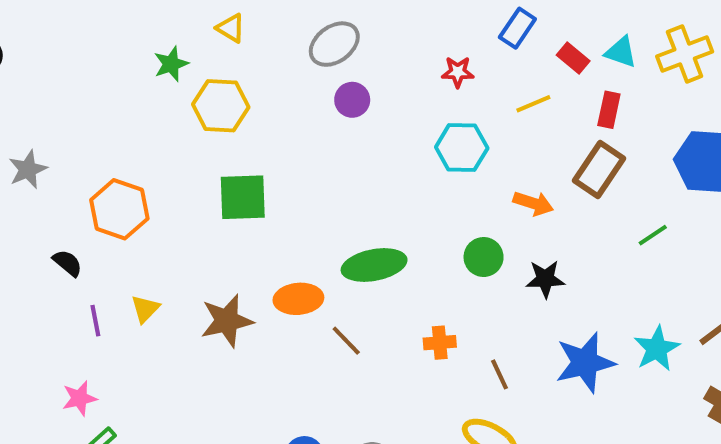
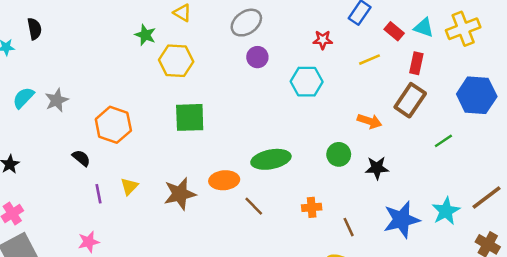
green star: (171, 64) -> (145, 35), turned -30
cyan hexagon: (462, 148) -> (307, 82), moved

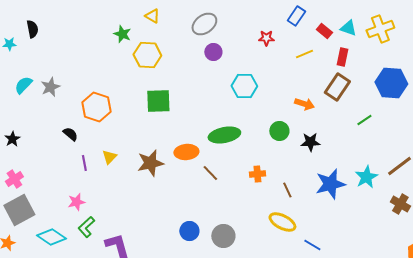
cyan hexagon: (307, 82) -> (244, 86), moved

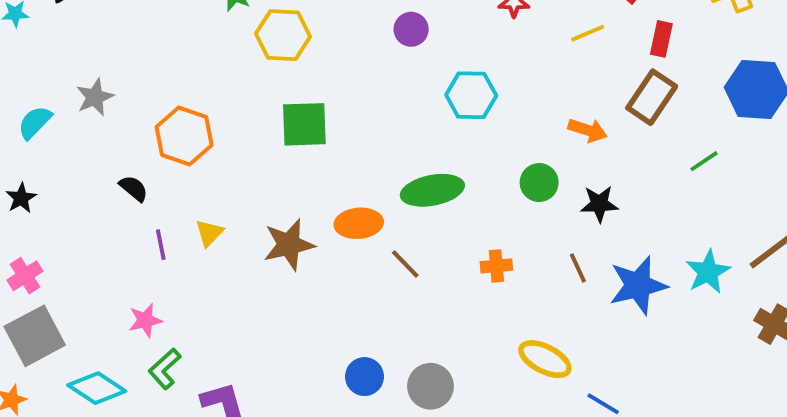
cyan semicircle: (23, 85) -> (35, 122), moved
brown line: (287, 190) -> (578, 268), moved

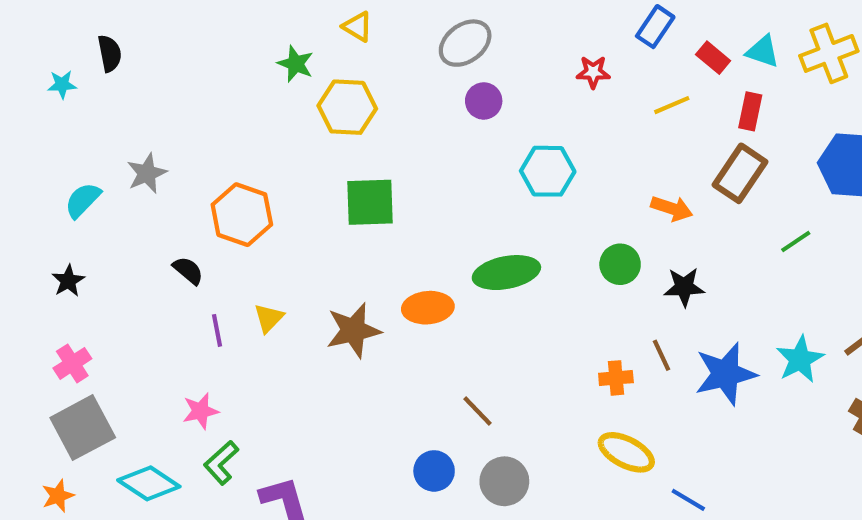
brown line: (405, 264) -> (477, 411), moved
orange cross: (496, 266) -> (616, 378), moved

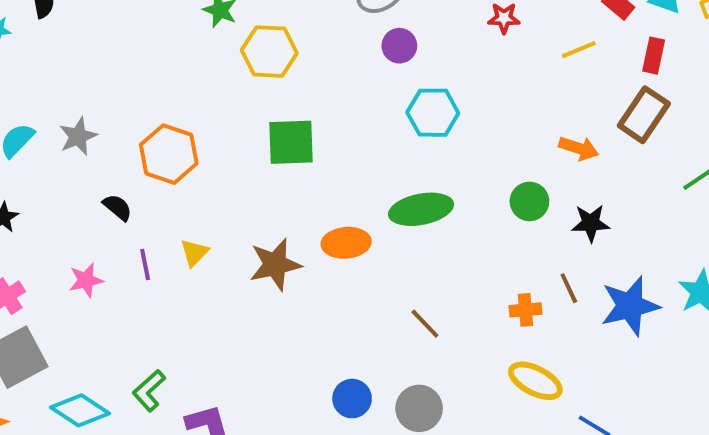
cyan hexagon: (548, 171) -> (433, 113), moved
gray star: (147, 173) -> (78, 136), moved
pink star: (200, 411) -> (86, 280), moved
brown line: (477, 411) -> (425, 324), moved

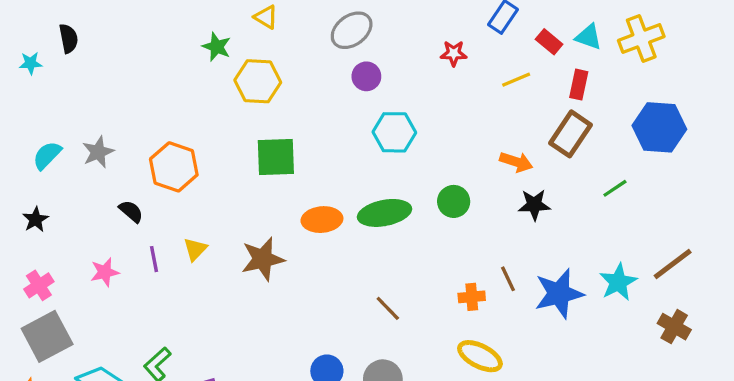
green circle: (529, 201) -> (454, 201), moved
black star: (591, 223) -> (534, 205), moved
orange ellipse: (346, 243) -> (322, 220), moved

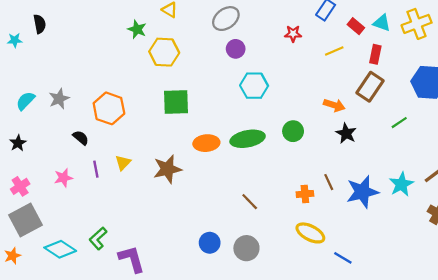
black star: (534, 205) -> (346, 133), turned 30

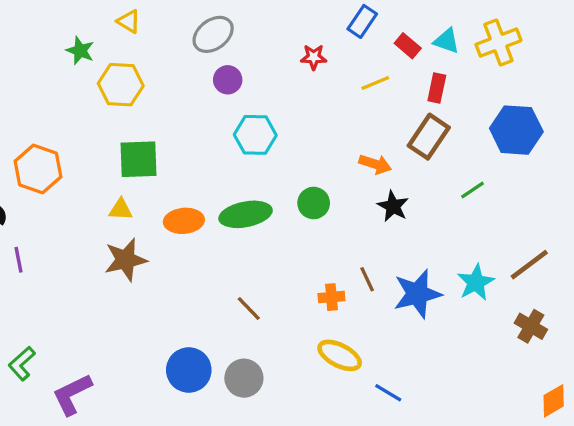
yellow triangle: (123, 163) -> (121, 209), moved, turned 49
blue circle: (210, 243) -> (189, 370), size x1.4
purple L-shape: (132, 259) -> (72, 394), turned -100

